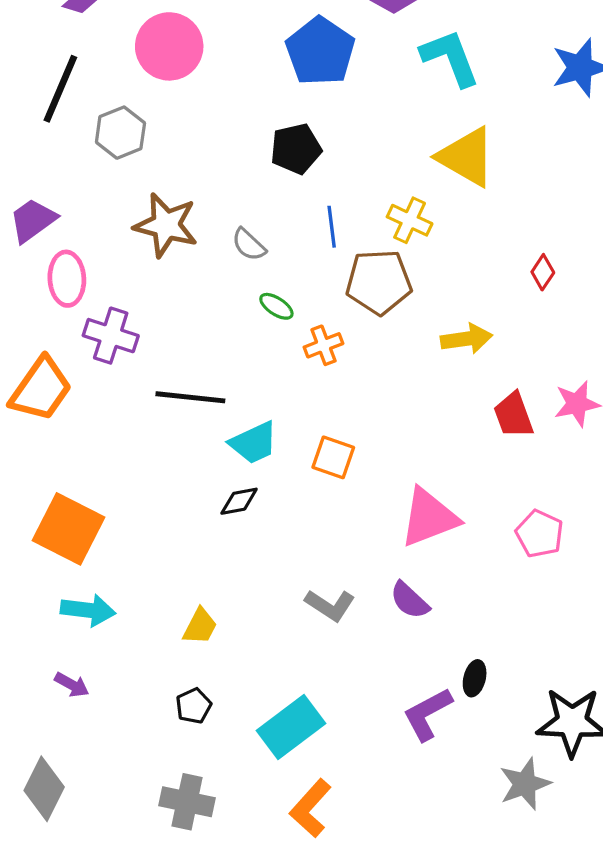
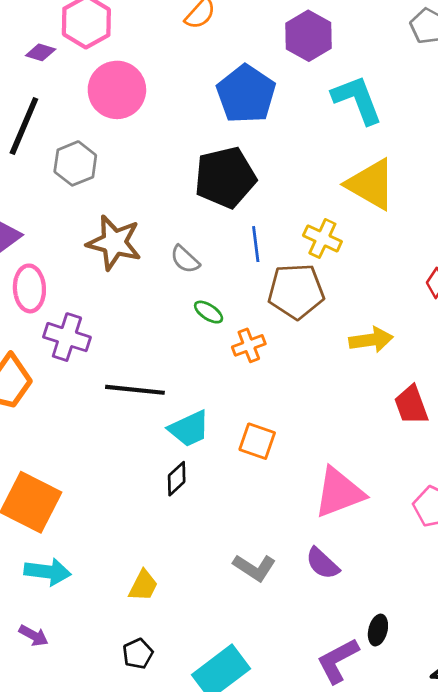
black pentagon: (296, 149) -> (225, 177), size x1.4
black diamond: (239, 501) -> (177, 479), turned -32

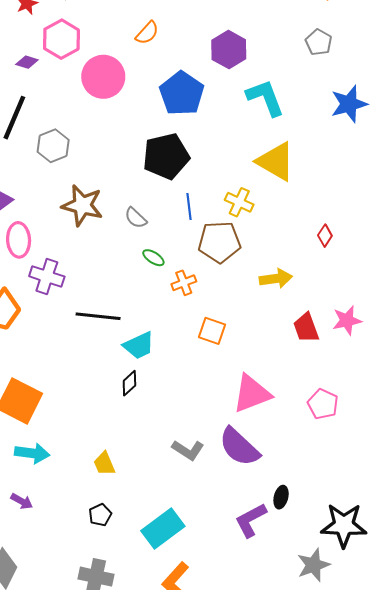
pink circle: (117, 90) -> (103, 77), moved
orange square: (257, 441) -> (212, 331), moved
purple semicircle: (322, 563) -> (239, 447), size x1.6
yellow trapezoid: (143, 586) -> (104, 464), turned 130

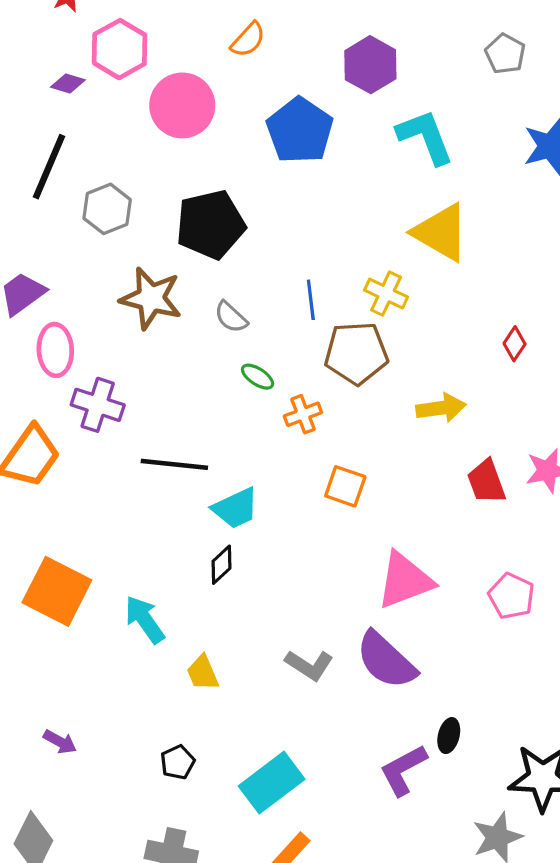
black pentagon: (166, 156) -> (211, 225), moved
cyan arrow: (32, 453) -> (145, 620), moved, turned -132
yellow trapezoid: (104, 464) -> (203, 673), moved

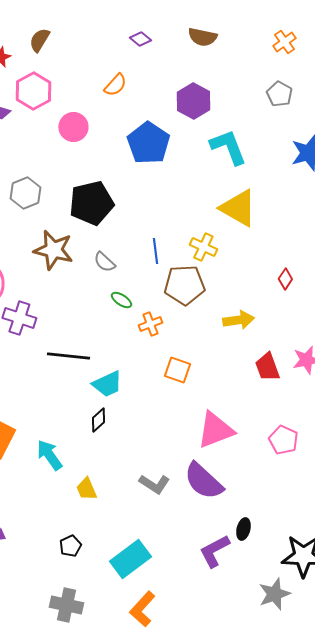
pink circle: (182, 105) -> (73, 127), size x0.7

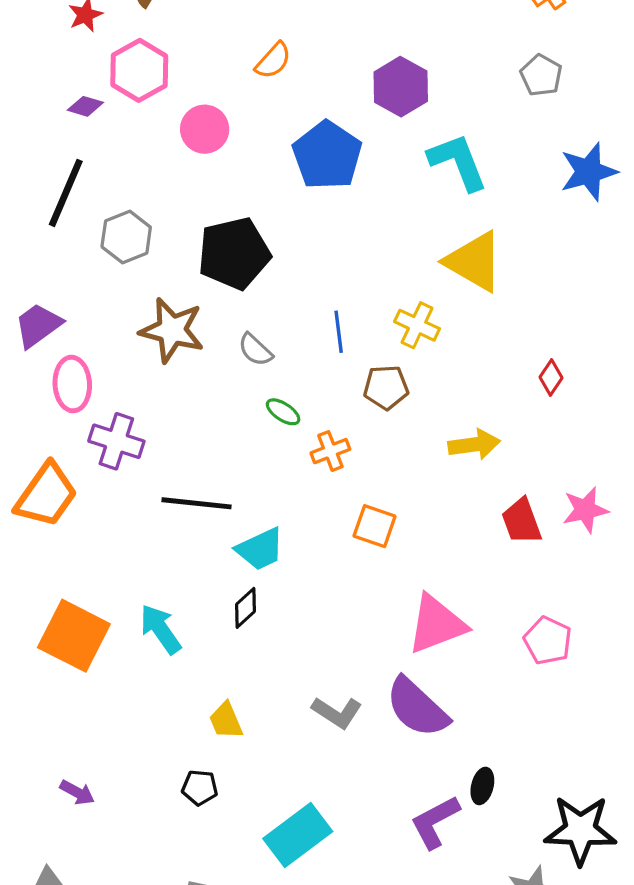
brown pentagon: (184, 285) -> (386, 387), size x0.7
cyan arrow: (49, 455) -> (161, 629), moved
black pentagon: (70, 546) -> (200, 788), moved, turned 30

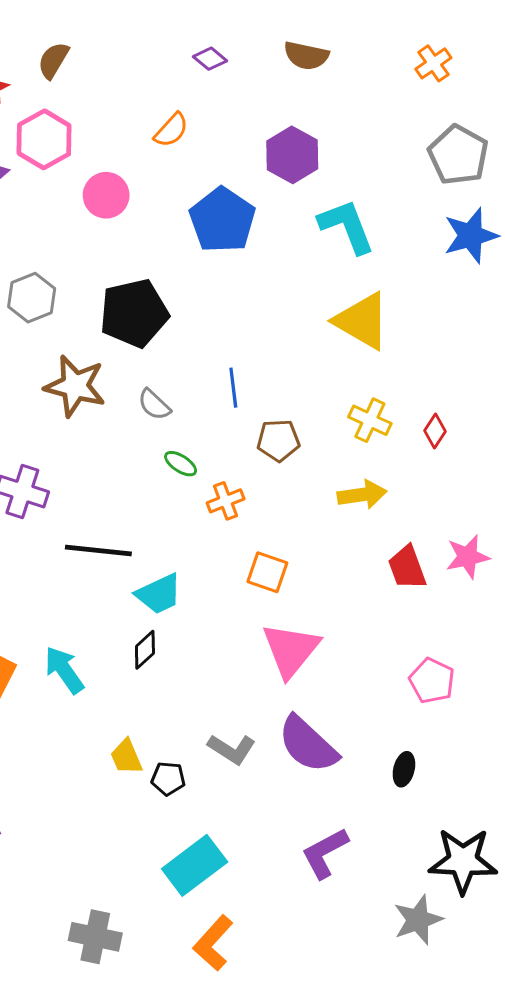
gray pentagon: (541, 75) -> (458, 155), moved, size x1.5
yellow cross: (417, 325) -> (370, 420), moved
pink triangle: (437, 624) -> (291, 650), moved, turned -30
black ellipse: (482, 786) -> (404, 769), moved
black pentagon: (200, 788) -> (168, 779), moved

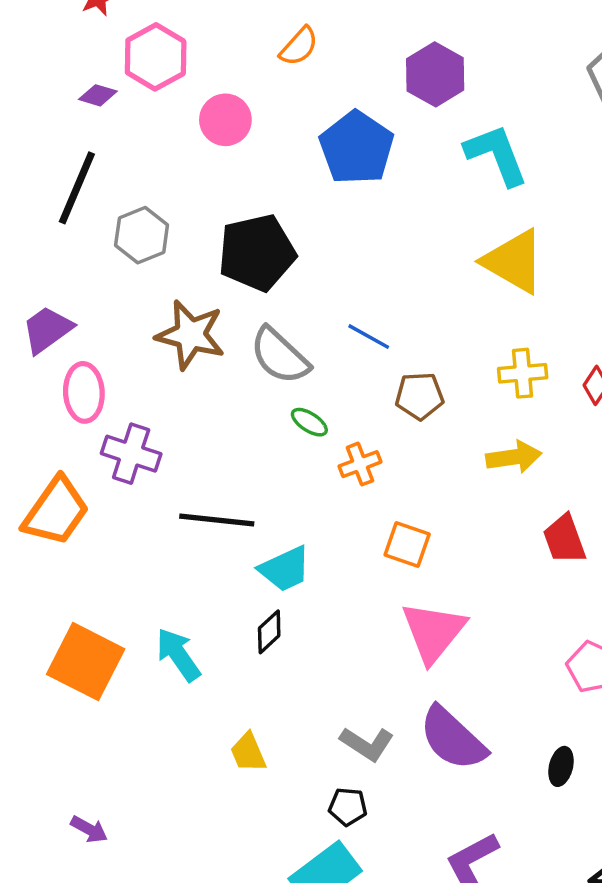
blue line: (233, 388) -> (369, 337), turned -54
gray semicircle: (154, 405) -> (280, 356), size x1.6
yellow cross: (370, 420) -> (523, 373), turned -30
black pentagon: (168, 779) -> (348, 807), moved

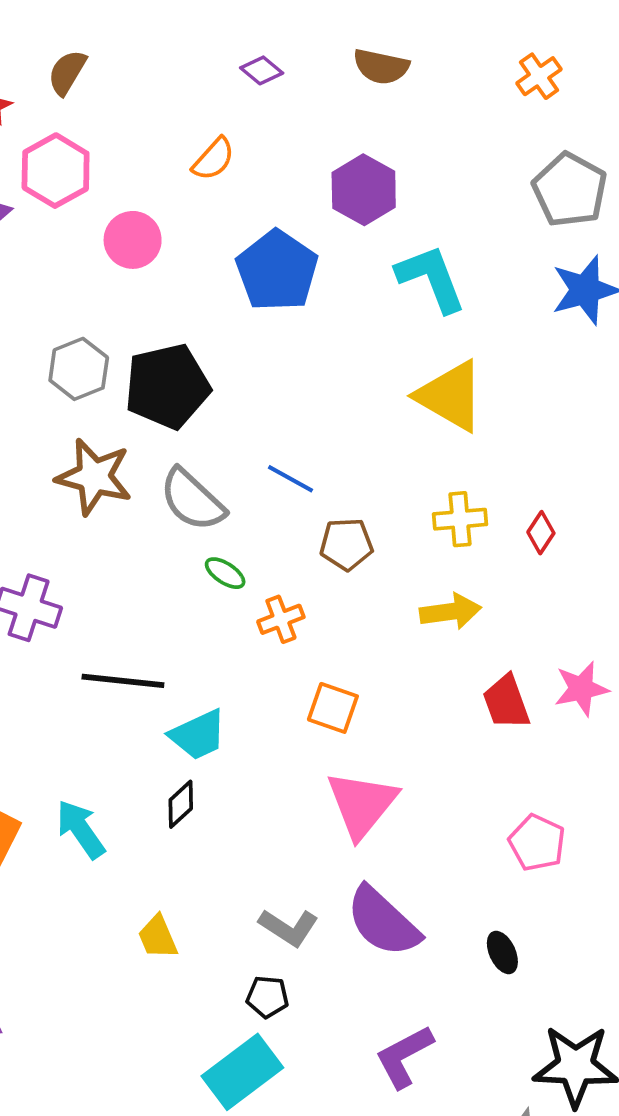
gray hexagon: (142, 235) -> (79, 369), moved
black ellipse: (561, 766) -> (502, 952), turned -39

